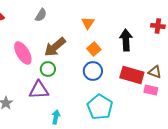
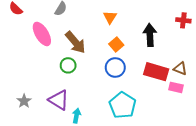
brown arrow: (55, 47) -> (75, 42), turned -90
pink ellipse: (23, 53) -> (42, 34), moved
purple triangle: (39, 90) -> (59, 100), moved, turned 35

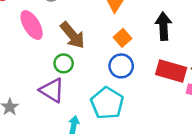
purple triangle: (59, 100) -> (52, 90), moved
cyan pentagon: (123, 105) -> (107, 103), moved

